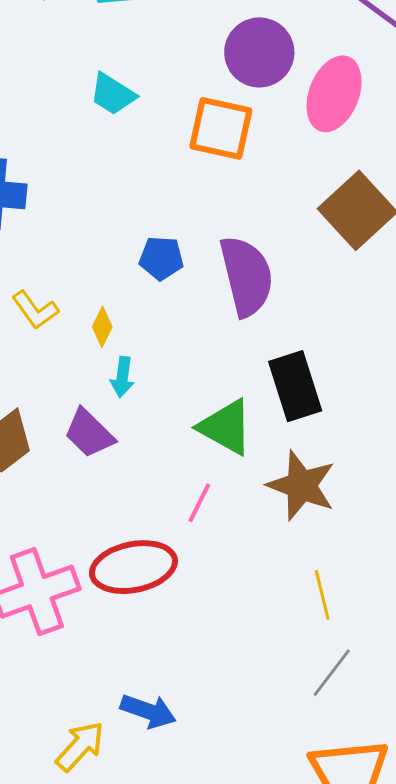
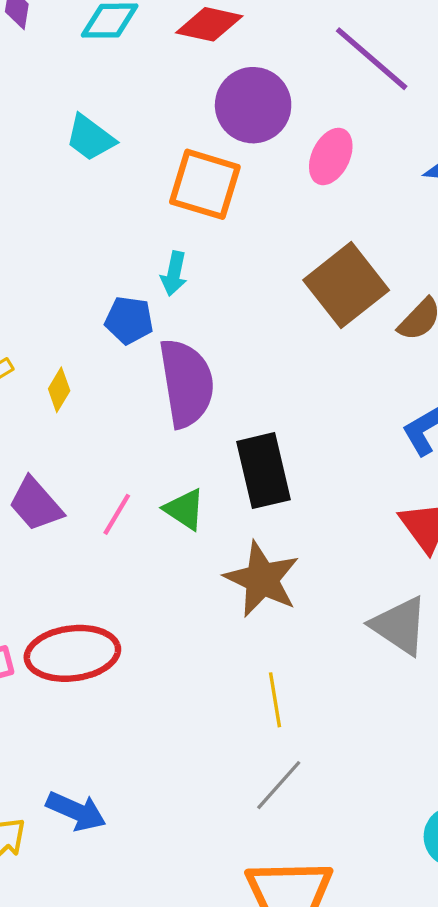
pink ellipse: (334, 94) -> (331, 156), size x0.7
purple semicircle: (246, 276) -> (186, 383), moved
cyan arrow: (122, 377) -> (174, 274), moved
green triangle: (226, 427) -> (185, 509), size x0.7
pink line: (199, 503) -> (117, 514), moved

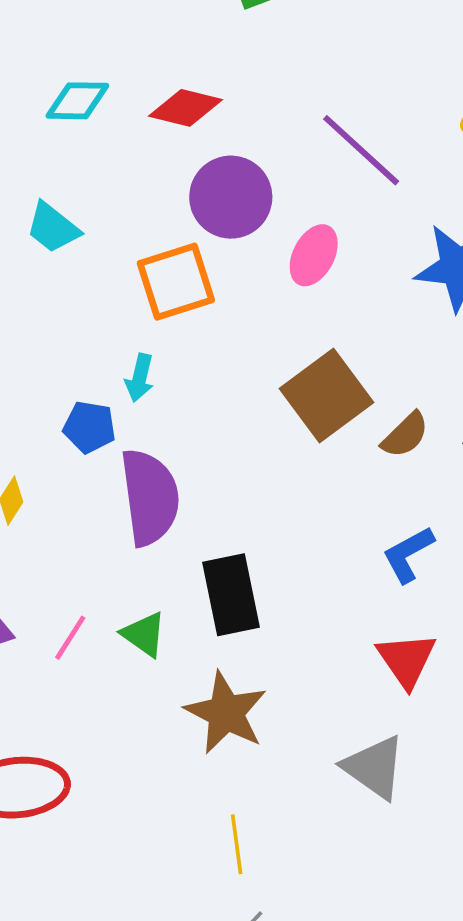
orange square: (205, 184) -> (176, 282), turned -36

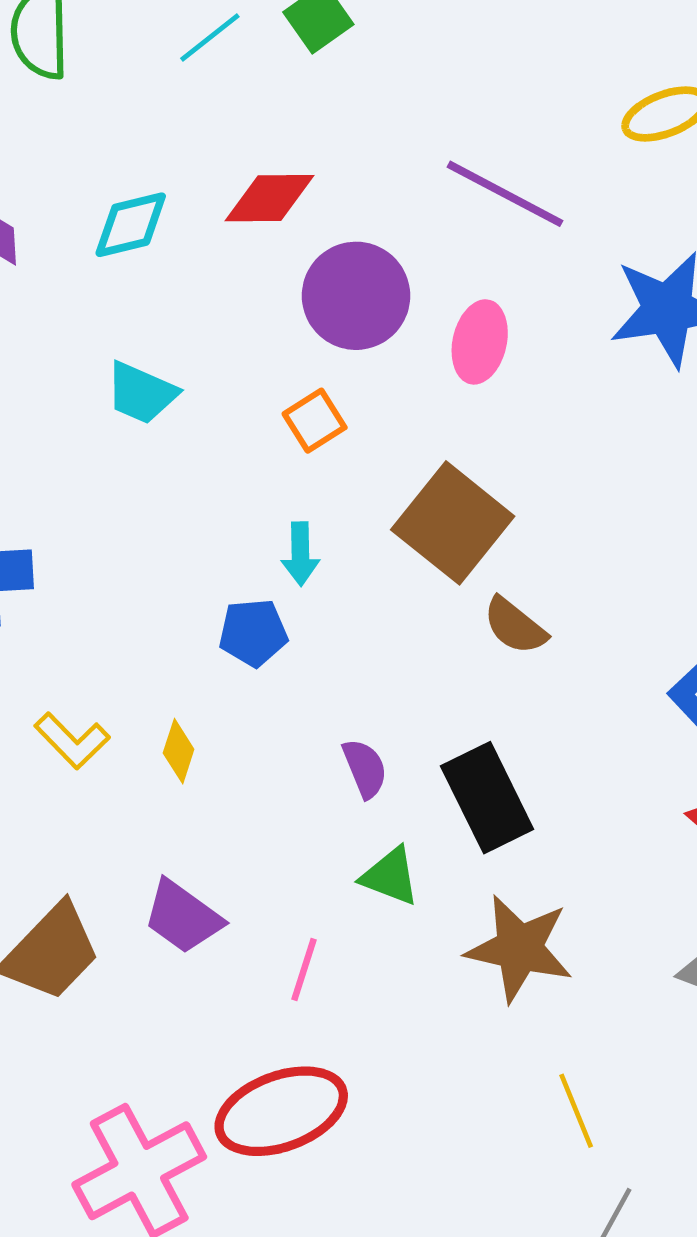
orange square: (176, 282) -> (315, 421), size x0.6
brown square: (326, 395) -> (453, 523), moved
brown semicircle: (405, 435) -> (515, 626), moved, turned 98
purple semicircle: (150, 497) -> (365, 768), moved, size x0.5
pink line: (70, 638) -> (304, 969), moved

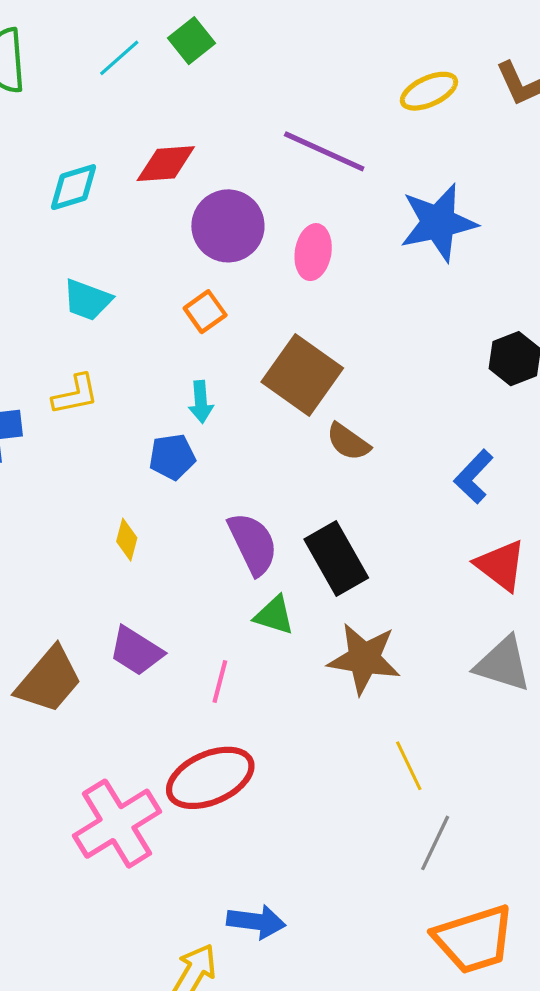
yellow L-shape: (72, 741) -> (75, 395), moved, turned -54
purple semicircle: (365, 768) -> (253, 544), size x1.6

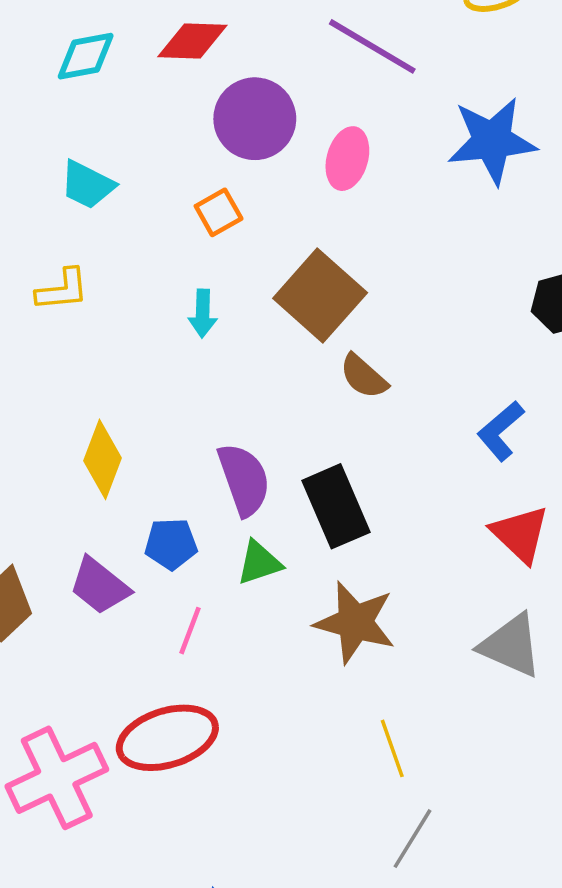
blue pentagon: (172, 457) -> (171, 544), moved
yellow diamond: (127, 540) -> (103, 459), size x1.6
green triangle: (274, 615) -> (259, 563), turned -42

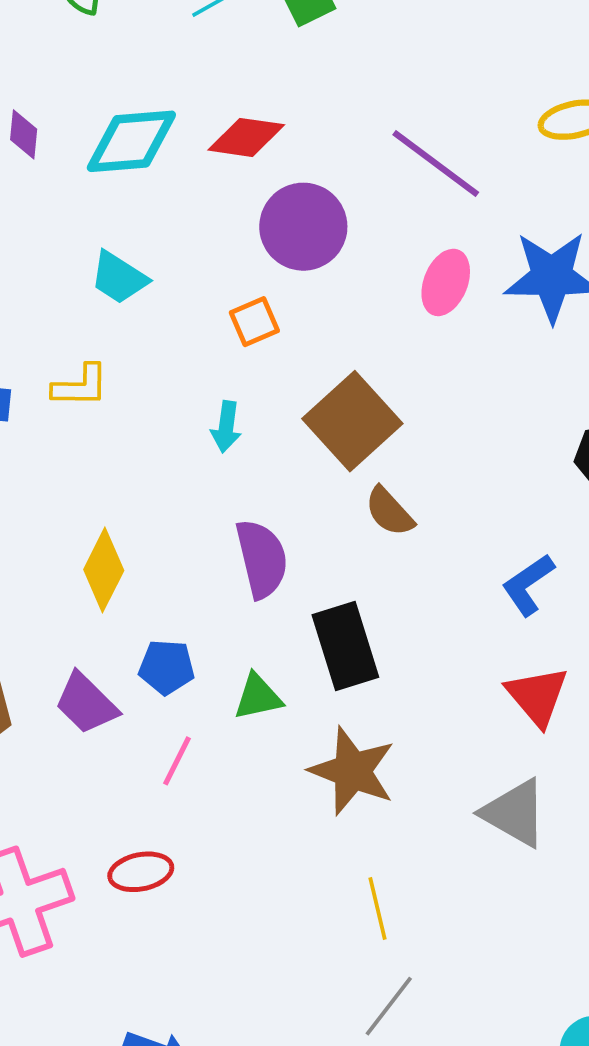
cyan diamond: (86, 56) -> (131, 141), size x1.4
pink ellipse: (347, 159) -> (446, 282), moved
purple semicircle: (244, 479) -> (262, 559), moved
red ellipse: (167, 738) -> (141, 872), size x0.6

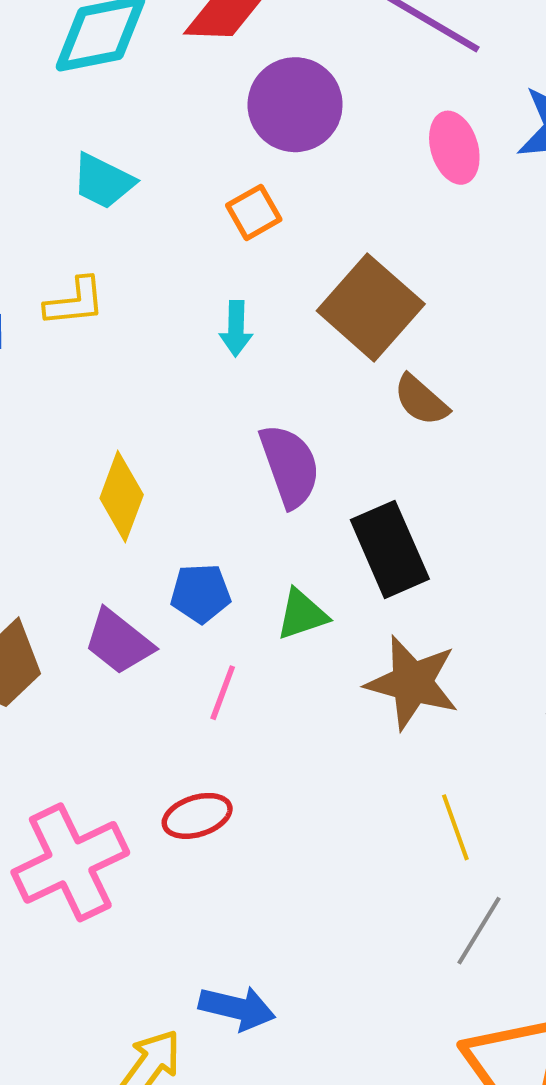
pink ellipse: (446, 282) -> (454, 148), turned -32

